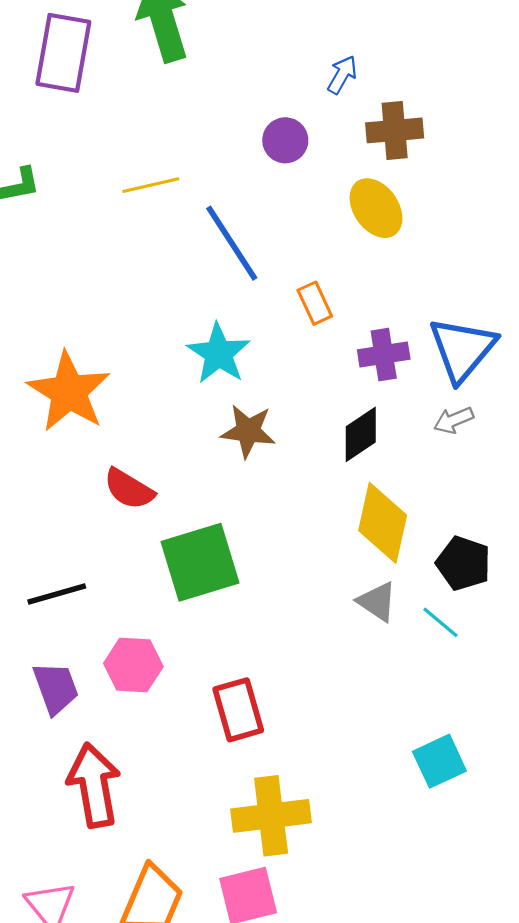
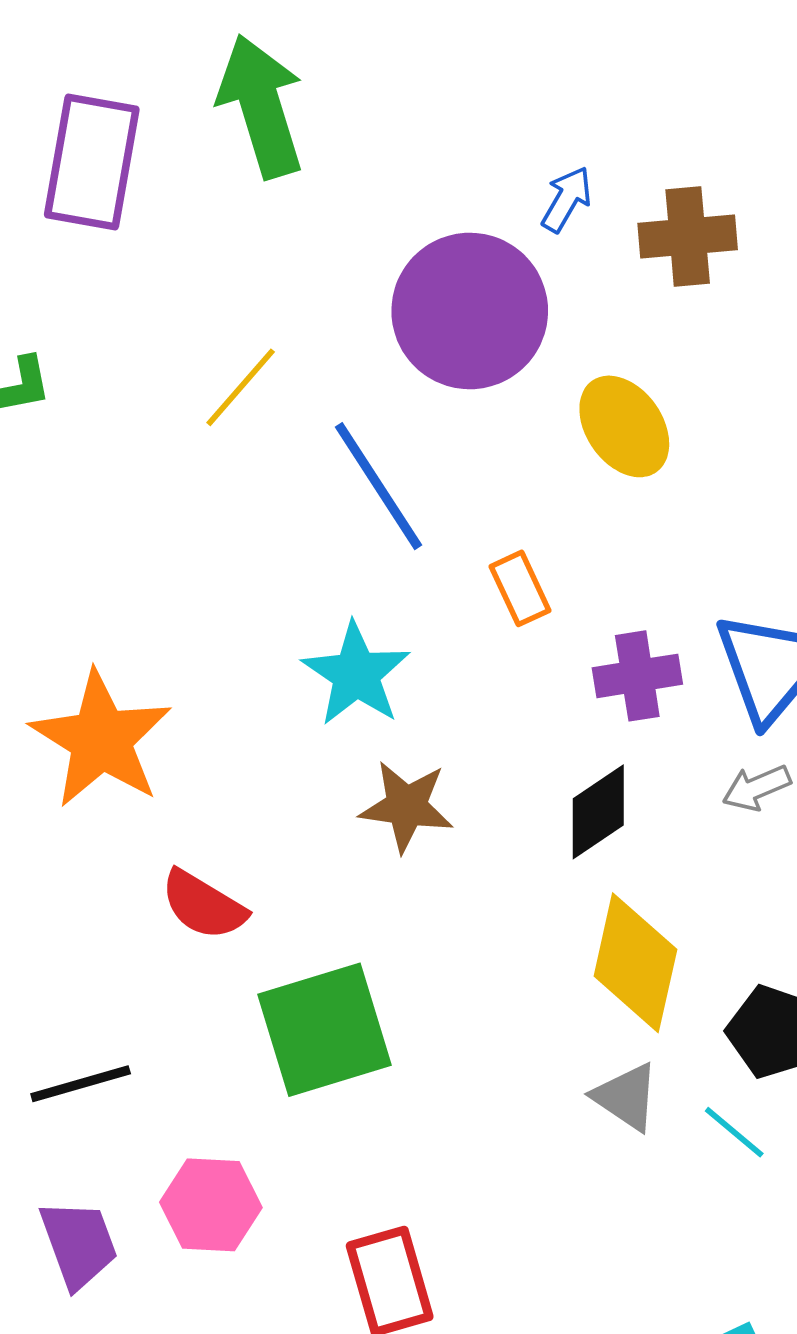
brown cross: (395, 130) -> (688, 236), moved
purple circle: (285, 140) -> (470, 311), size x2.0
yellow line: (151, 185) -> (241, 387), turned -36

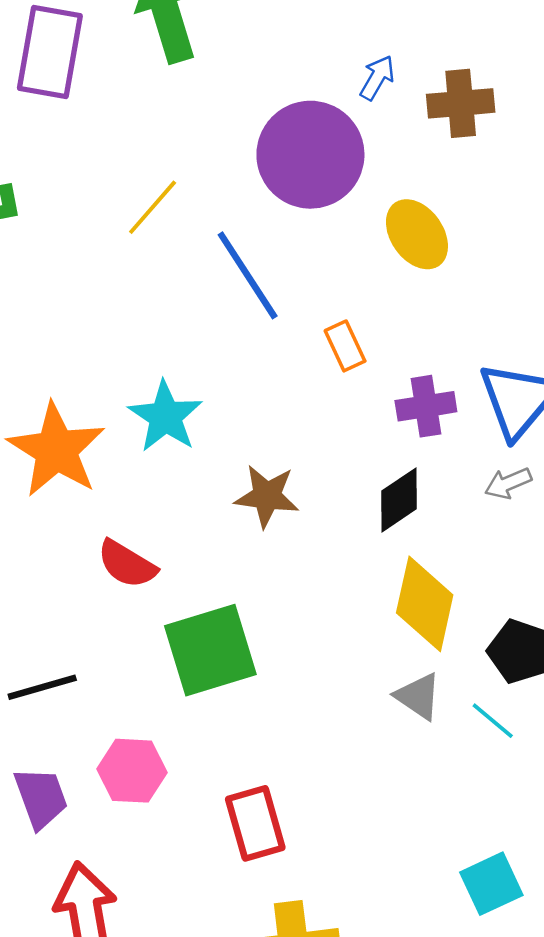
cyan star: (356, 674) -> (165, 416), moved

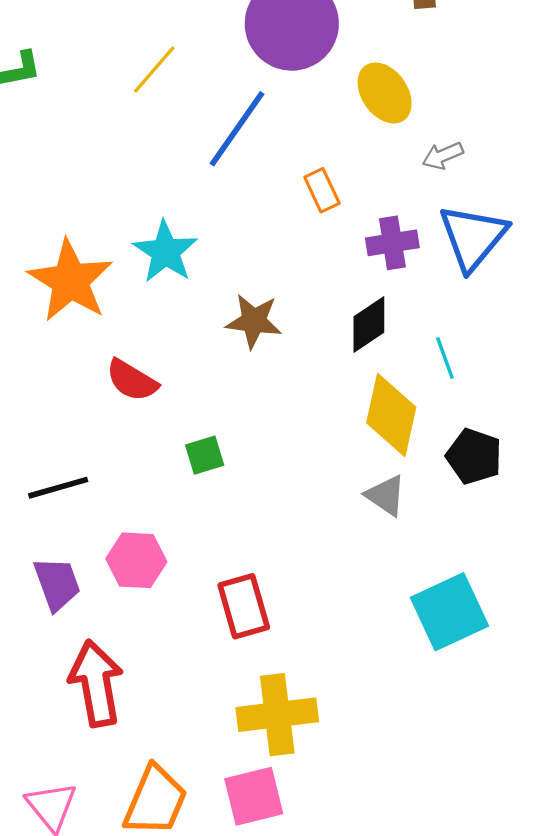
blue line: (248, 275) -> (237, 129), turned 68
gray arrow: (508, 483) -> (443, 156), moved
green square: (210, 650) -> (205, 455), size x0.5
cyan line: (493, 721) -> (445, 358), moved, turned 30
cyan square: (491, 884) -> (449, 612), moved, size x1.4

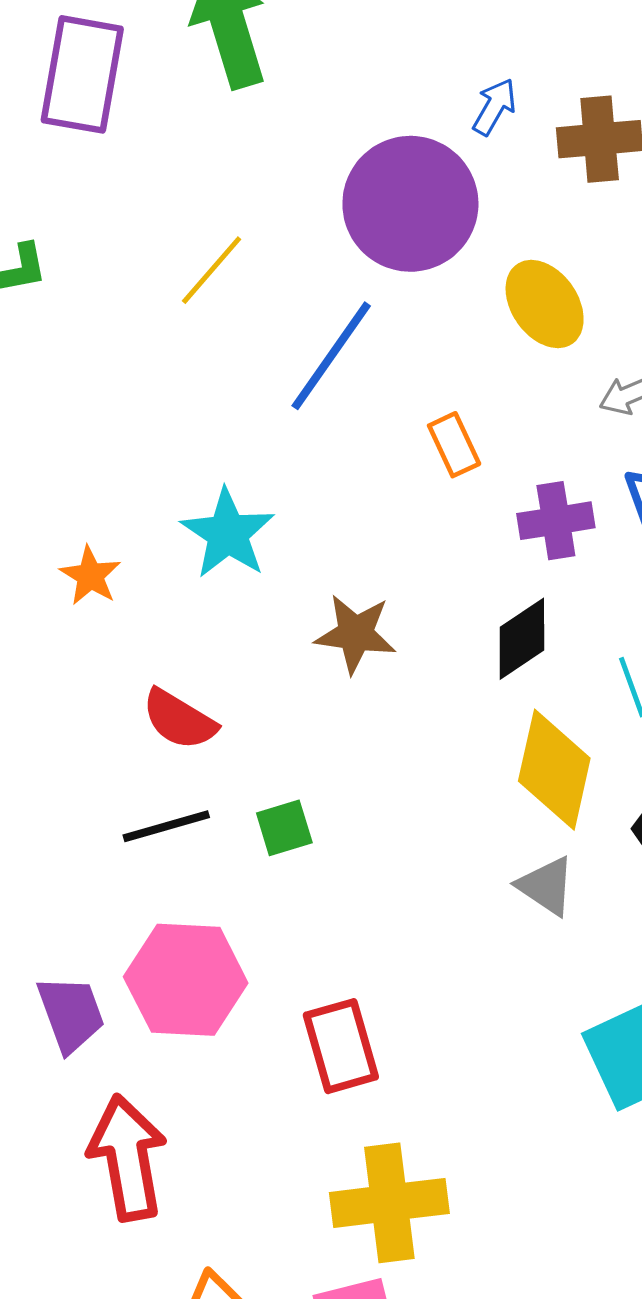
orange star: (70, 281) -> (90, 576), size x0.5
black line: (58, 488) -> (166, 826), moved
pink hexagon: (136, 560) -> (186, 980), size x1.4

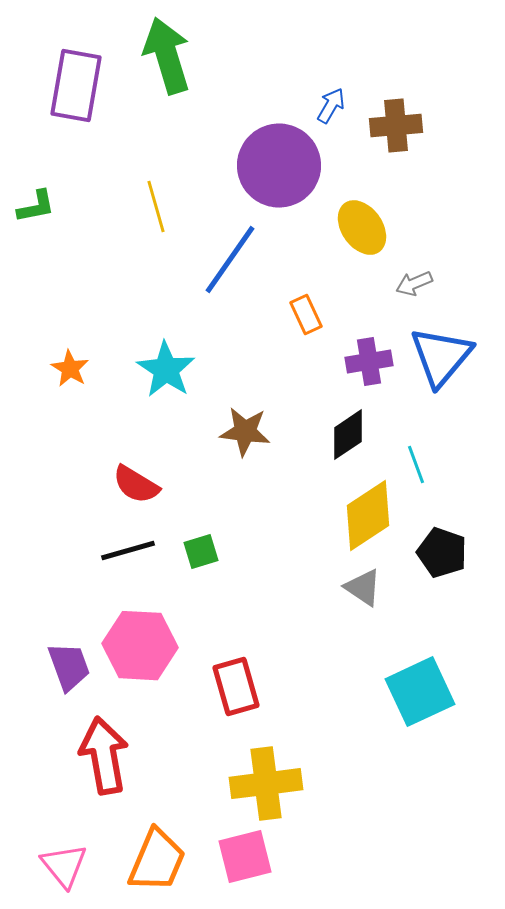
yellow line: (212, 270) -> (156, 207), turned -57
orange star: (90, 576) -> (70, 369), moved
yellow diamond: (554, 770) -> (368, 516), turned 44

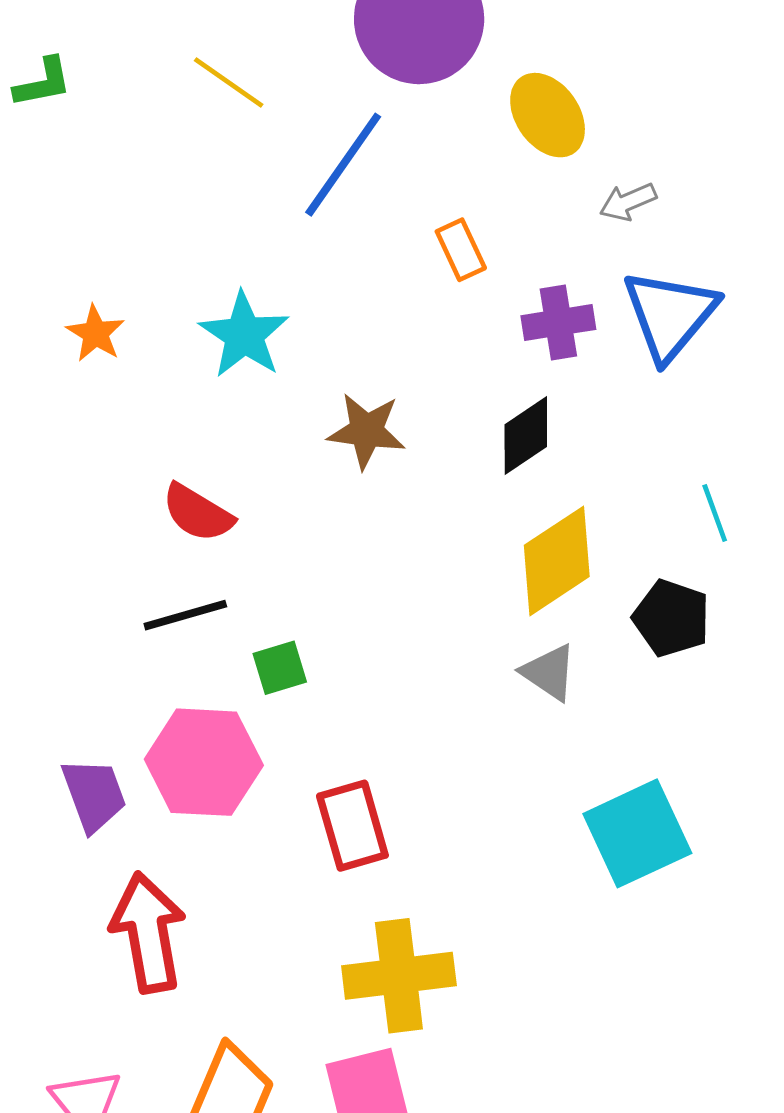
yellow line: (156, 207) -> (229, 83), turned -39
cyan line: (416, 465) -> (715, 513), moved
green square: (201, 552) -> (280, 668), moved

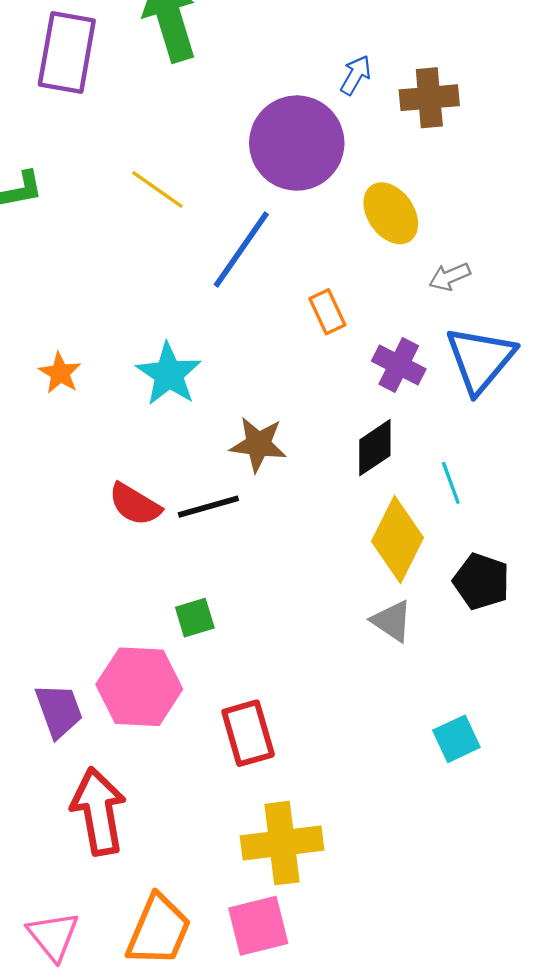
purple cross: (558, 323) -> (399, 365), turned 36
cyan line: (715, 513) -> (451, 483), moved
yellow diamond: (557, 561) -> (398, 539), turned -30
black line: (185, 615) -> (208, 507), moved
cyan square: (637, 833) -> (456, 739), size x0.6

